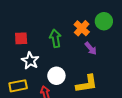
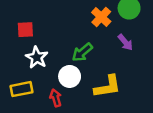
green arrow: (55, 38) -> (82, 52), moved, turned -120
purple arrow: (91, 48) -> (125, 42), moved

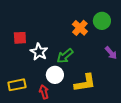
purple arrow: (125, 42) -> (111, 53), moved
white star: (37, 57) -> (39, 52), moved

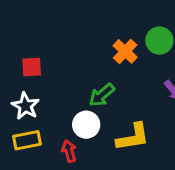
white star: (39, 52) -> (25, 106), moved

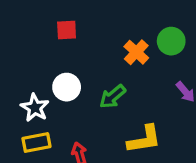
red square: (32, 67) -> (67, 30), moved
white circle: (86, 125) -> (67, 87), moved

